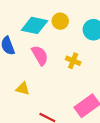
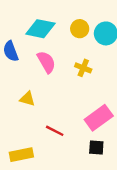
yellow circle: (60, 21) -> (80, 29), moved

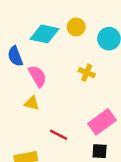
yellow circle: (80, 29) -> (76, 27), moved
pink semicircle: (46, 62) -> (37, 76), moved

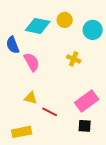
yellow triangle: (32, 103) -> (31, 98), moved

